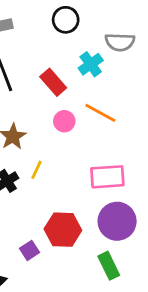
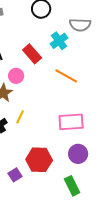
pink circle: (64, 121) -> (16, 76), moved
purple circle: (117, 221) -> (78, 154), size x0.7

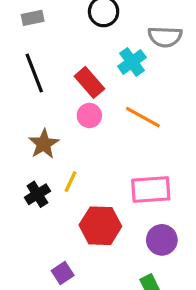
pink circle: (16, 76) -> (89, 115), moved
red hexagon: (39, 160) -> (100, 226), moved

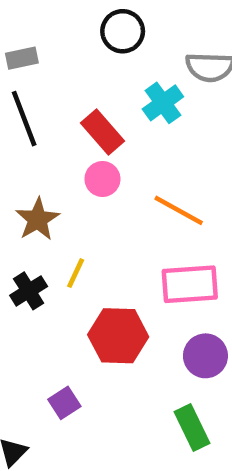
gray rectangle: (33, 18) -> (22, 58), moved
orange line: (143, 117) -> (179, 210), moved

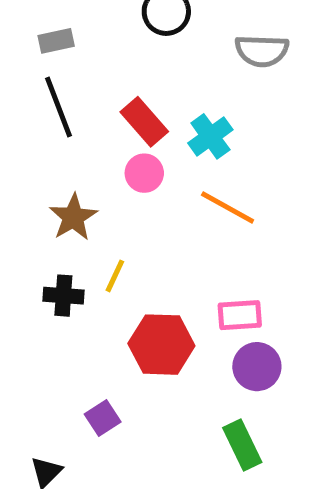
cyan cross: (163, 103) -> (210, 136), moved
pink rectangle: (190, 284) -> (240, 315), moved, size x0.7
black cross: (29, 291) -> (63, 296), turned 36

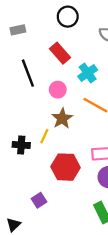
black line: (59, 107) -> (28, 73), moved
red rectangle: (144, 122) -> (60, 53), moved
brown star: (73, 217) -> (62, 118), moved

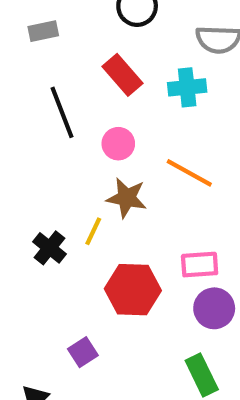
cyan cross: (88, 73) -> (187, 87), moved, turned 30
brown star: (62, 118) -> (127, 198), turned -30
black cross: (21, 145) -> (50, 248), turned 35

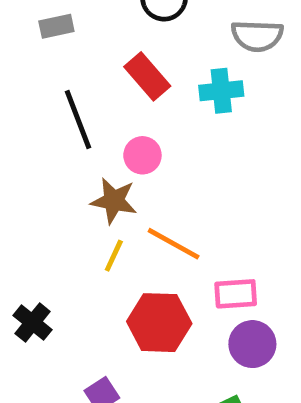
orange line: (189, 173) -> (174, 244), moved
brown star: (127, 198) -> (114, 201), moved
black cross: (50, 248) -> (33, 323), moved

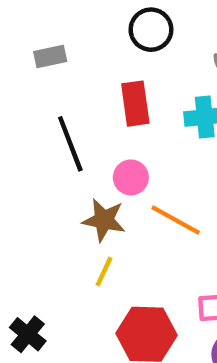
red rectangle: (147, 76) -> (135, 104), turned 33
orange line: (174, 244) -> (176, 220), moved

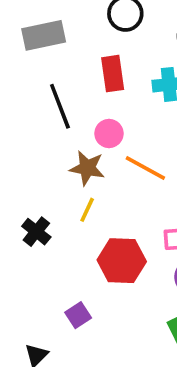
gray rectangle: (50, 56) -> (44, 35), size x1.6
black cross: (28, 334) -> (36, 232), moved

